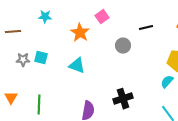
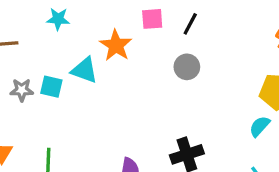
pink square: (102, 17) -> (152, 19), turned 32
black line: (146, 28) -> (190, 24), moved, turned -48
cyan triangle: (77, 66) -> (84, 70), moved

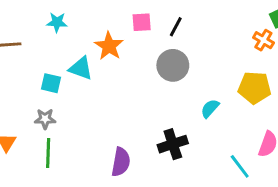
gray circle: (187, 67) -> (173, 65), size x1.4
gray star: (22, 90) -> (45, 119), moved
cyan semicircle: (260, 126) -> (210, 108), moved

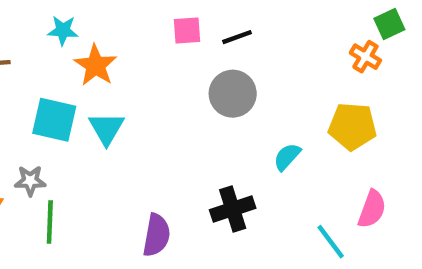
black line: (176, 27) -> (237, 37), turned 42
orange star: (109, 46) -> (96, 65), moved
cyan triangle: (81, 68) -> (106, 128), moved, turned 40
cyan square: (51, 83) -> (54, 120), size x1.5
gray star: (45, 119) -> (30, 181), moved

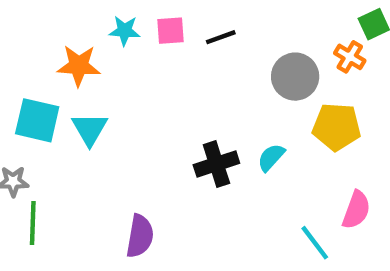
cyan star: (63, 31) -> (125, 31), moved
orange star: (96, 65) -> (79, 66), turned -30
gray circle: (233, 94) -> (295, 77), moved
black cross: (233, 209) -> (216, 164), moved

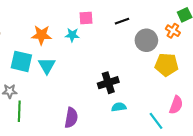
cyan star: (125, 31) -> (72, 35), moved
black line: (221, 37) -> (122, 21), moved
cyan semicircle: (271, 157) -> (119, 107), moved, turned 40

